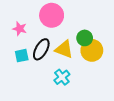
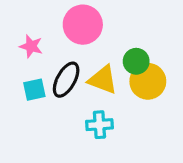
cyan cross: (62, 77) -> (99, 125), turned 35

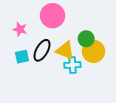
cyan cross: (99, 125) -> (72, 65), moved

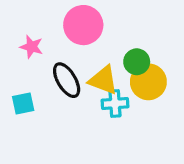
black ellipse: (42, 50) -> (67, 80), turned -60
cyan square: (22, 57) -> (23, 104), moved

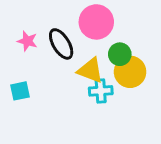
pink circle: (83, 25) -> (96, 22), moved
black ellipse: (67, 80) -> (61, 44), moved

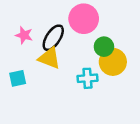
black ellipse: (61, 44) -> (53, 38), turned 64
yellow triangle: (90, 70) -> (49, 58), moved

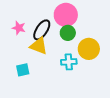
green circle: (104, 47) -> (68, 33), moved
cyan square: (18, 78) -> (23, 70), moved

